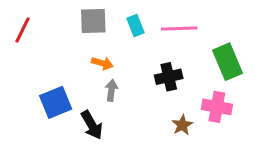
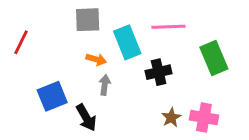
cyan rectangle: (136, 26) -> (127, 42), moved, size x1.6
red line: (22, 30) -> (21, 42), moved
pink cross: (217, 107) -> (204, 118), moved

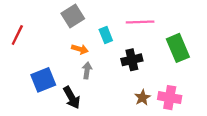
gray square: (88, 20) -> (73, 16), turned -30
cyan rectangle: (127, 42) -> (106, 35), size x0.6

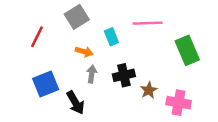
red line: (17, 35) -> (37, 37), moved
black cross: (132, 60) -> (124, 75), moved
brown star: (142, 98) -> (149, 90), moved

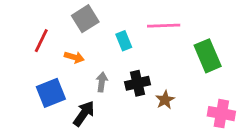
orange arrow: (84, 52) -> (74, 57), moved
black arrow: (75, 103) -> (84, 114), turned -115
pink cross: (179, 103) -> (221, 114), moved

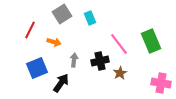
pink line: (164, 26) -> (119, 44), moved, turned 55
cyan rectangle: (124, 41) -> (90, 18), moved

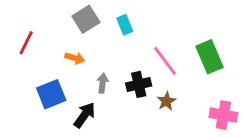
red line: (30, 30) -> (26, 43), moved

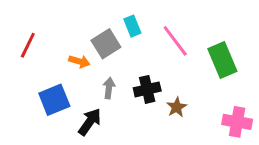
gray square: (86, 19) -> (106, 44), moved
pink line: (165, 61) -> (175, 41), moved

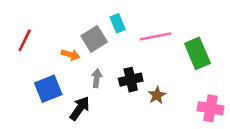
pink line: (175, 41) -> (156, 36), turned -64

